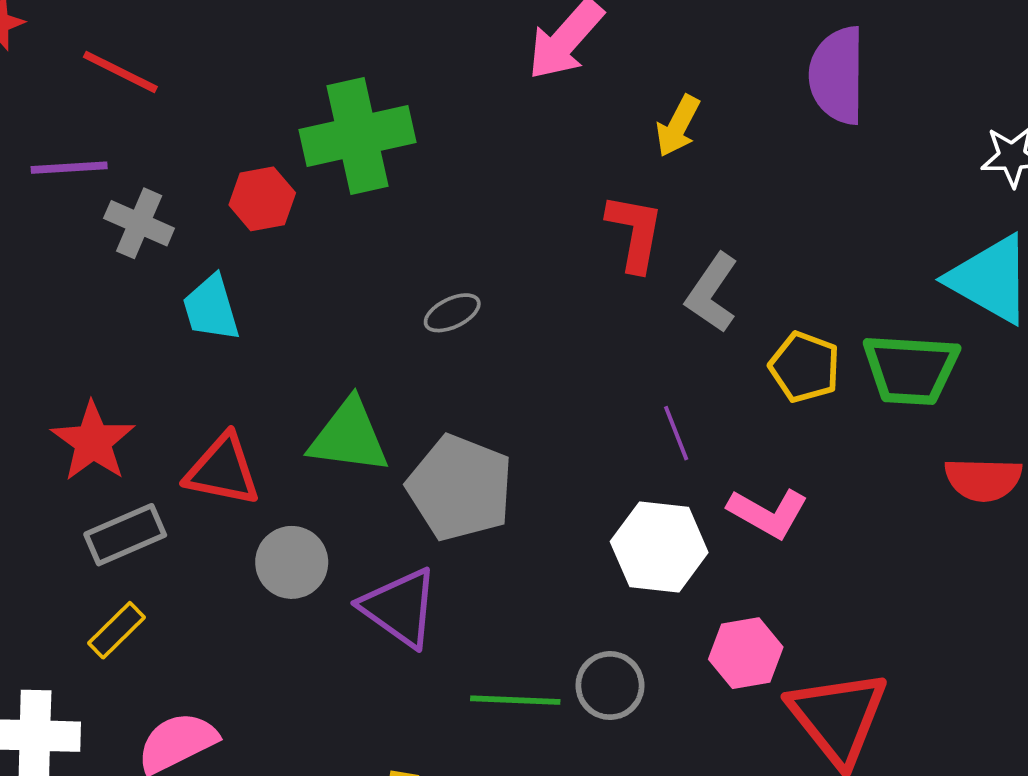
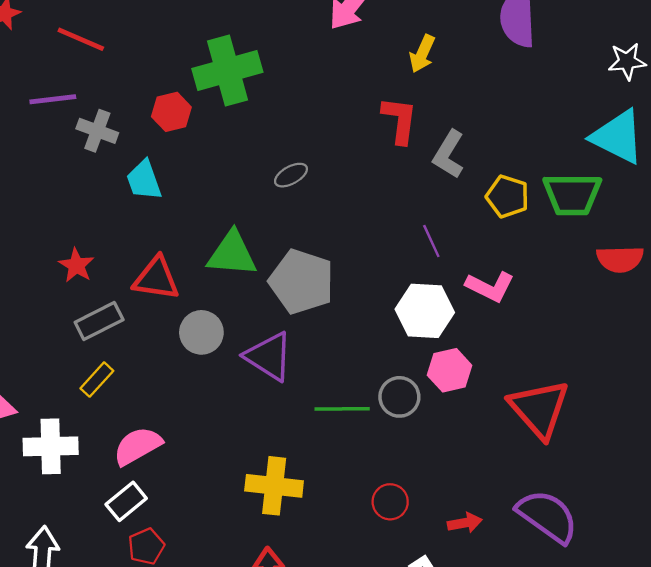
red star: (93, 441) -> (76, 265), size x0.7
pink hexagon: (746, 653) -> (450, 370), moved

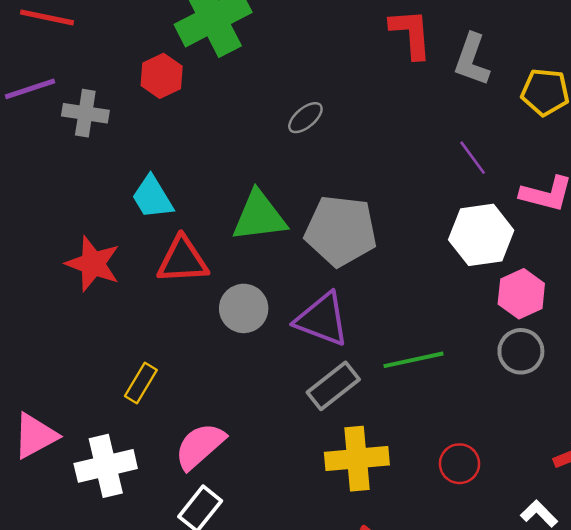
cyan trapezoid: (144, 180) -> (152, 197), moved
red star: (76, 265) -> (93, 264), size x1.4
gray rectangle: (99, 321) -> (333, 386), moved
gray circle: (399, 397) -> (521, 351), moved
red circle: (390, 502) -> (460, 464), moved

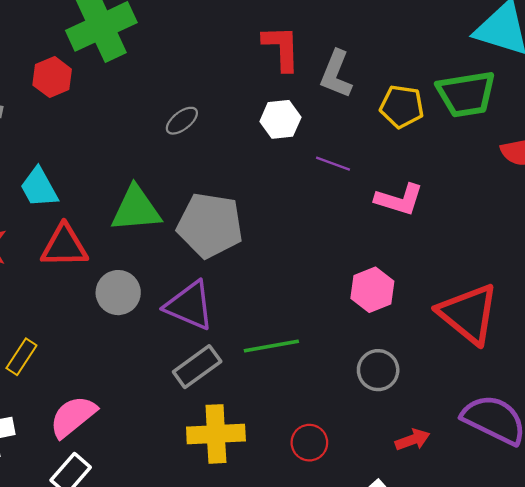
purple line: (473, 158) -> (333, 164), turned -36
white hexagon: (481, 235) -> (280, 119), moved, size x0.7
gray circle: (521, 351) -> (378, 370), moved

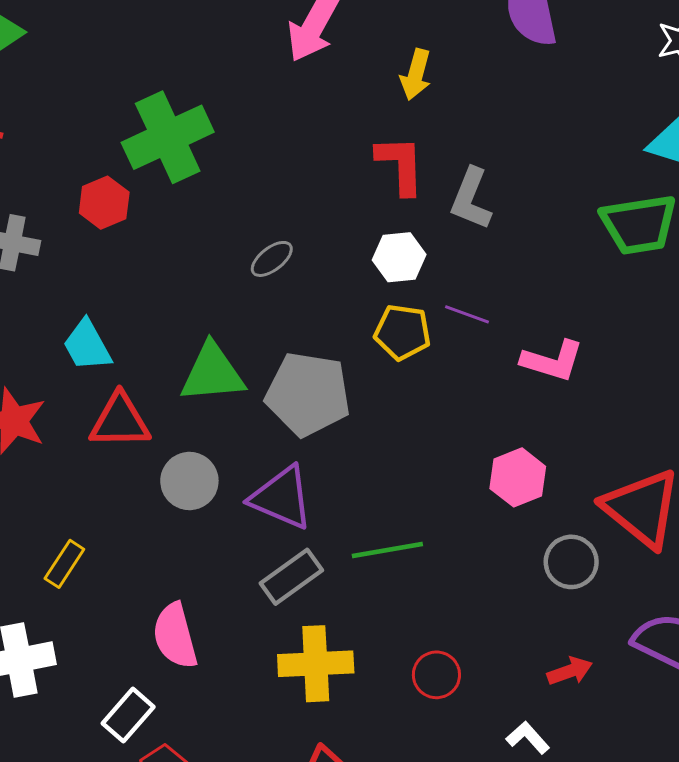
yellow pentagon: (402, 107) -> (402, 332), moved
gray circle: (378, 370) -> (571, 562), moved
pink semicircle: (73, 417) -> (175, 636), moved, turned -66

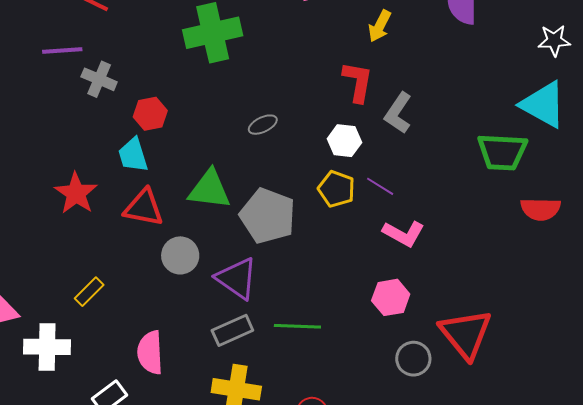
red hexagon: (104, 203) -> (150, 114), moved
pink L-shape: (552, 361) -> (404, 234), moved

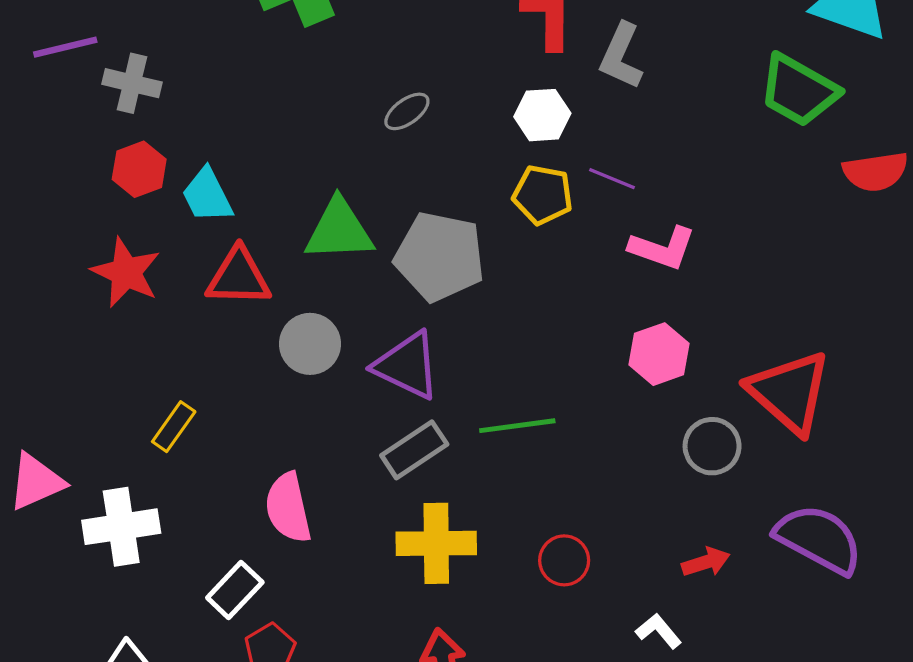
red hexagon: (150, 114) -> (139, 169), moved
green trapezoid: (502, 152) -> (799, 90), turned 36

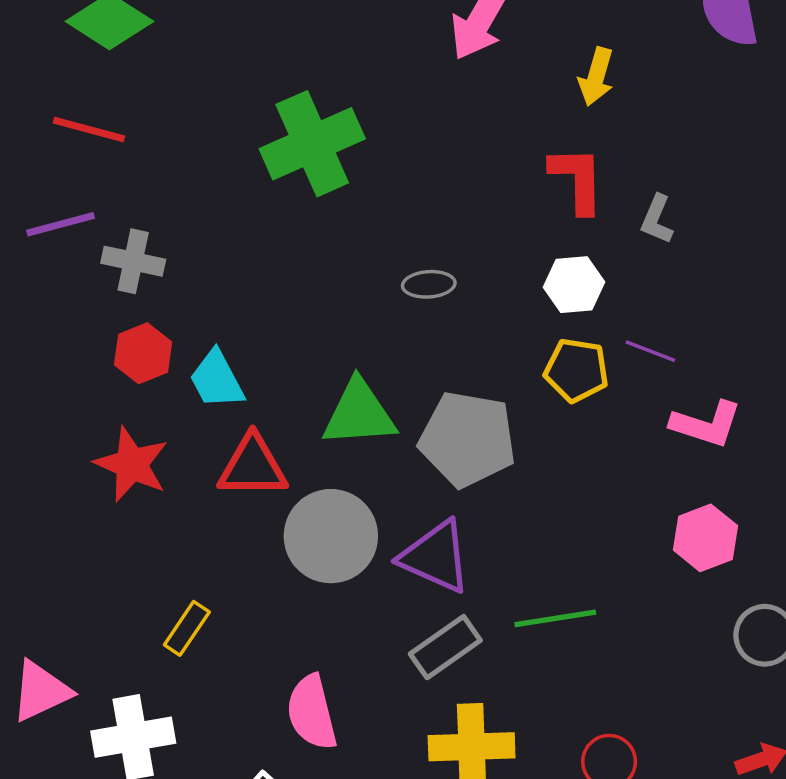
gray L-shape: (621, 56) -> (657, 219), size x0.7
gray ellipse: (407, 111) -> (429, 284), turned 33
gray circle: (310, 344) -> (331, 536), size x1.4

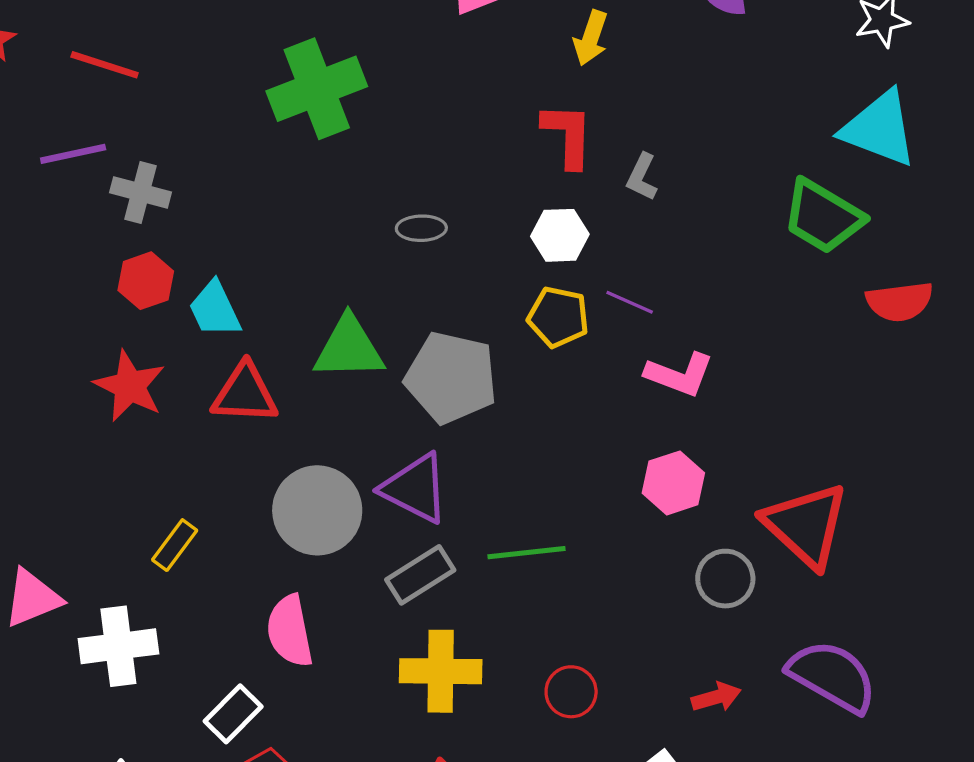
gray circle: (331, 536) -> (317, 510), moved

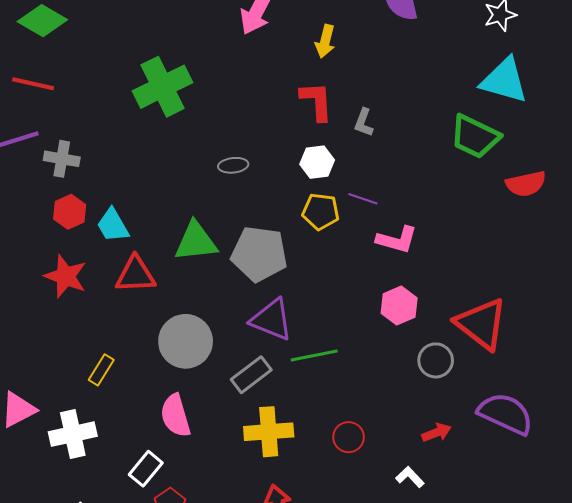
purple triangle: (415, 488) -> (272, 320), moved

